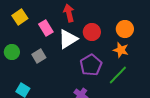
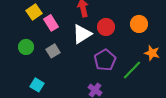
pink rectangle: (46, 28) -> (51, 23), moved
orange star: (121, 50) -> (152, 53), moved

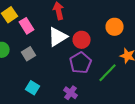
red circle: (106, 27) -> (82, 40), moved
cyan square: (37, 85) -> (33, 88), moved

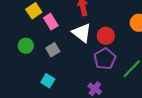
white triangle: (58, 37) -> (82, 33), turned -50
cyan square: (33, 88) -> (48, 81), moved

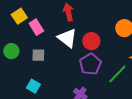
gray square: (53, 50) -> (38, 55), turned 32

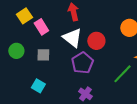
purple pentagon: (90, 64) -> (82, 63), moved

